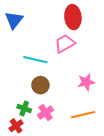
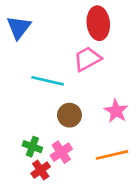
pink star: (86, 82) -> (116, 111), turned -30
brown circle: (40, 85) -> (69, 115), moved
red cross: (16, 126) -> (41, 170), moved

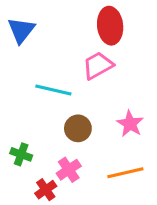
green cross: (32, 147) -> (21, 154), moved

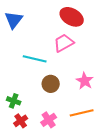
red ellipse: (110, 26) -> (72, 17), turned -55
pink cross: (69, 170) -> (49, 120), moved
red cross: (46, 190) -> (21, 121), moved

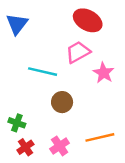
pink star: (85, 81) -> (104, 73), moved

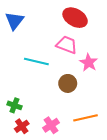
pink trapezoid: (78, 52) -> (67, 45), turned 50
brown circle: (62, 102) -> (68, 83), moved

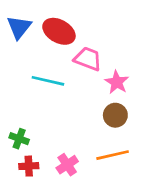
red ellipse: (75, 18) -> (59, 31), moved
brown circle: (68, 83) -> (115, 115), moved
red cross: (22, 126) -> (29, 166), turned 32

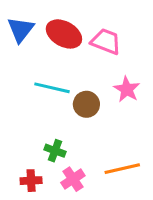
pink trapezoid: (88, 59) -> (106, 41), moved
brown circle: (115, 115) -> (86, 104), moved
green cross: (19, 139) -> (55, 151), moved

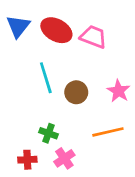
cyan line: (52, 88) -> (46, 78), turned 60
pink star: (127, 89) -> (119, 91), moved
orange line: (122, 169) -> (108, 132), moved

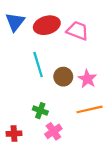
red ellipse: (56, 30) -> (47, 25), turned -45
pink star: (119, 91) -> (87, 79), moved
red cross: (27, 160) -> (14, 134), moved

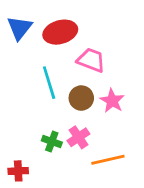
pink trapezoid: (77, 31) -> (91, 60), moved
orange line: (90, 109) -> (108, 160), moved
pink cross: (53, 131) -> (78, 137), moved

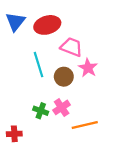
pink star: (112, 101) -> (88, 68), moved

